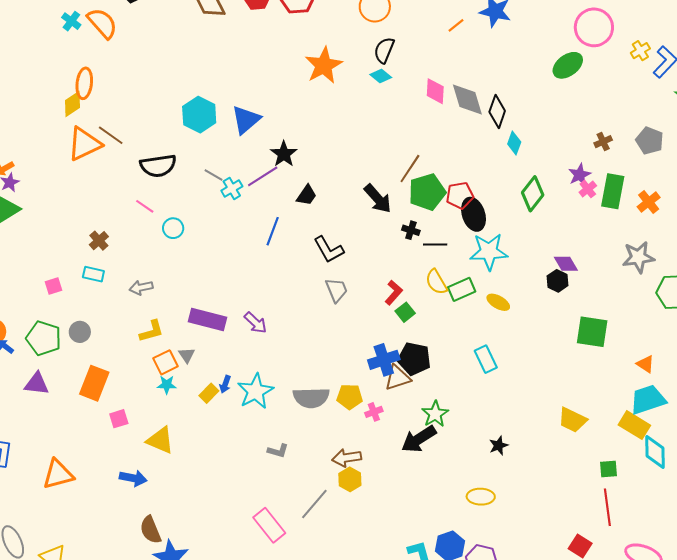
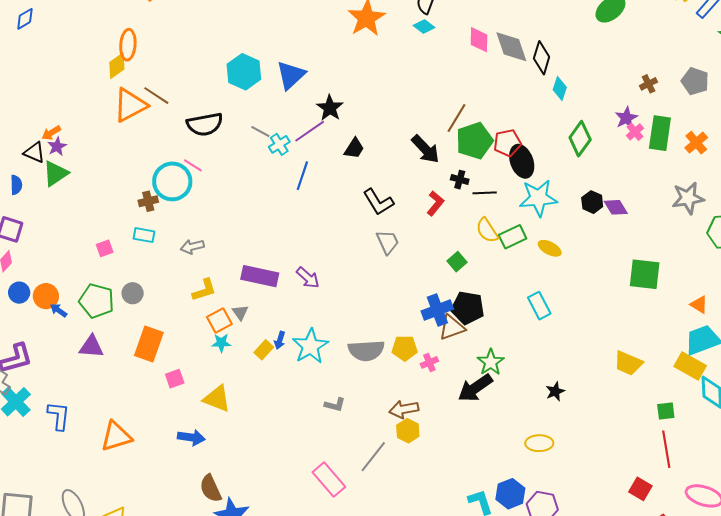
cyan circle: (173, 228) -> (172, 181), moved, size x1.8
blue line: (273, 231) -> (302, 176), moved
brown cross: (99, 241) -> (148, 201), turned 30
black hexagon: (558, 281) -> (592, 202), moved
red L-shape: (394, 293) -> (435, 203), moved

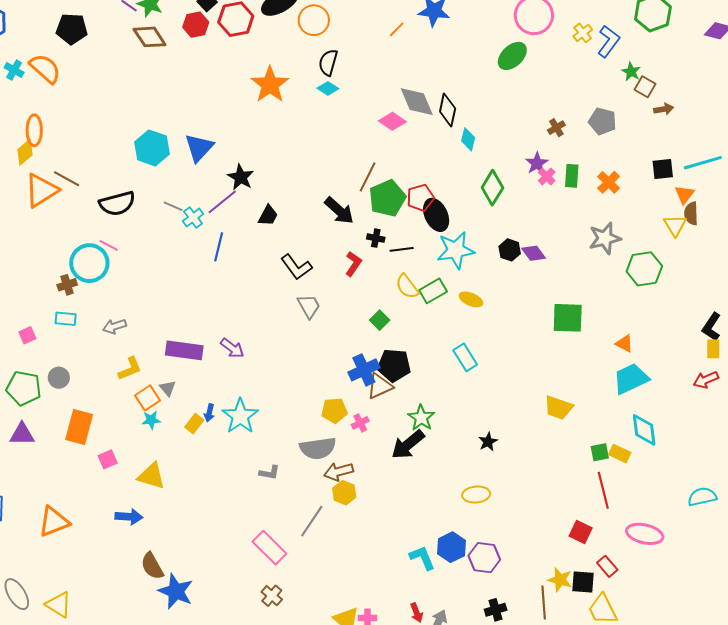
pink diamond: (479, 40) -> (392, 121), moved, turned -52
green rectangle: (660, 133) -> (572, 176), size x0.7
gray semicircle: (366, 350) -> (318, 448), moved
yellow rectangle: (690, 366) -> (620, 454), moved, size x0.7

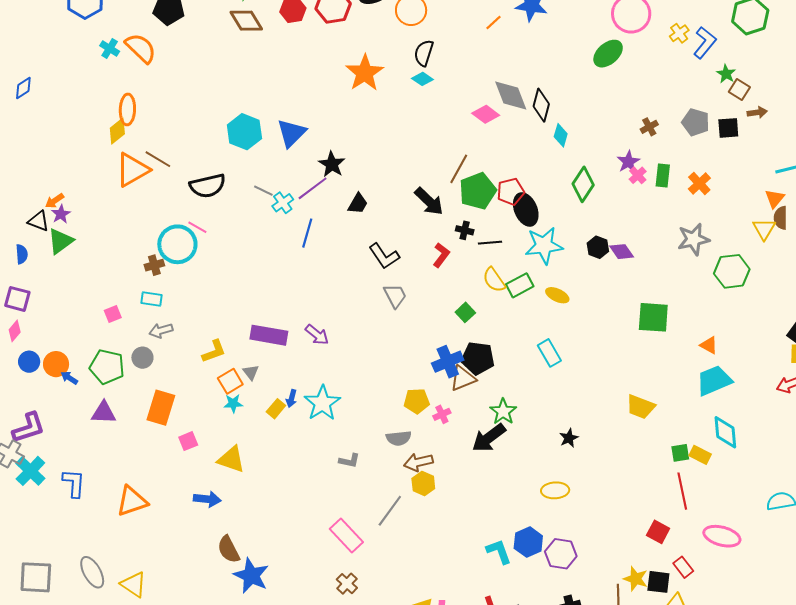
black square: (663, 169) -> (728, 128), moved
gray arrow: (115, 326) -> (161, 331), moved
gray semicircle: (318, 448) -> (399, 438), size x0.7

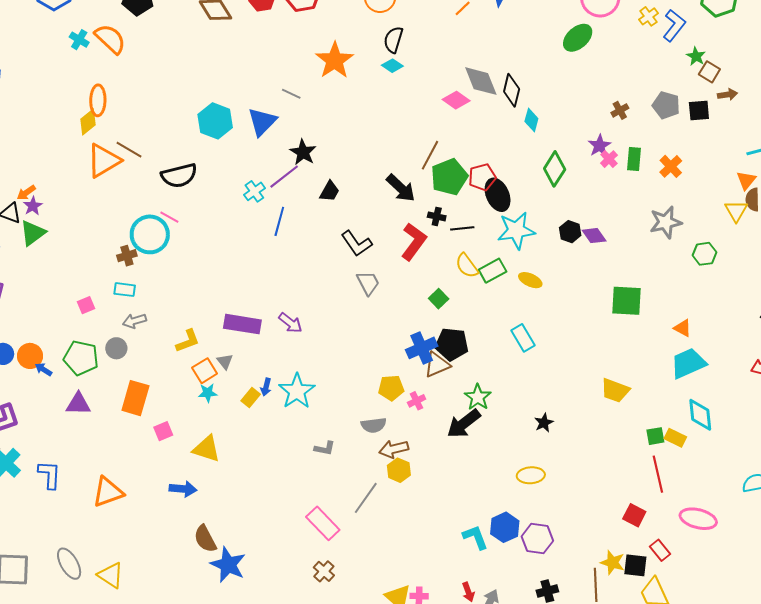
gray line: (263, 191) -> (291, 94), moved
red L-shape: (441, 255) -> (414, 242), size x1.5
green hexagon: (732, 271) -> (704, 254), size x0.7

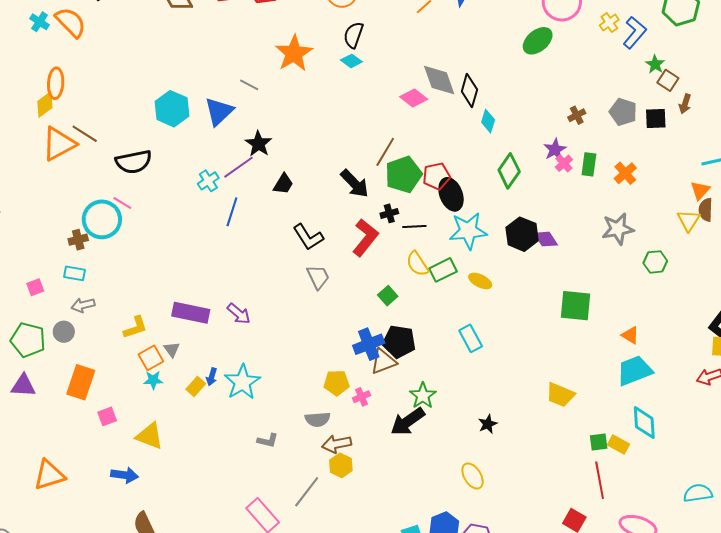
brown arrow: (728, 95) -> (685, 104), turned 114
black cross: (437, 216) -> (389, 213), turned -30
black hexagon: (570, 232) -> (522, 234), size x1.5
yellow ellipse: (531, 475) -> (473, 476), turned 60

